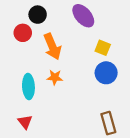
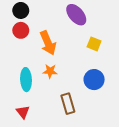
black circle: (38, 15) -> (21, 10), moved
blue circle: (106, 73) -> (94, 80), moved
brown rectangle: (108, 123) -> (68, 104), moved

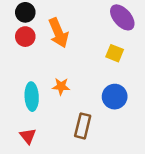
purple ellipse: (76, 15) -> (122, 17), moved
orange arrow: (48, 43) -> (58, 33), moved
brown rectangle: (68, 104) -> (83, 126), turned 30

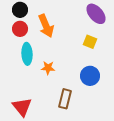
cyan ellipse: (32, 97) -> (27, 54), moved
red triangle: (28, 136) -> (22, 107), size x1.5

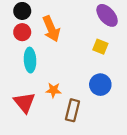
orange star: (48, 68) -> (53, 90), moved
red triangle: (22, 107) -> (24, 102), moved

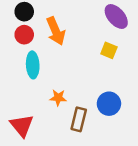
blue circle: (100, 85) -> (109, 104), moved
red triangle: (24, 102) -> (22, 125), moved

